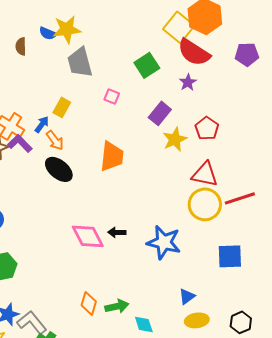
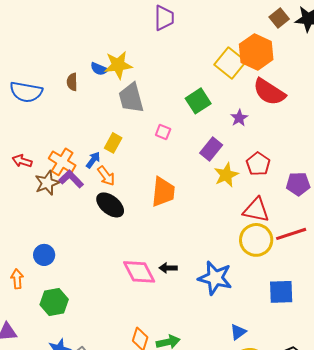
red semicircle: (194, 52) -> (269, 92), moved
purple pentagon: (247, 54) -> (298, 184), moved

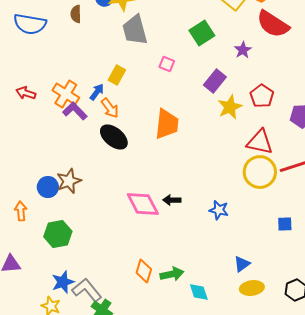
brown star: (47, 183) -> (69, 181), moved
blue star: (215, 278) -> (219, 210), size x0.6
blue square: (281, 292) -> (285, 224), size x0.6

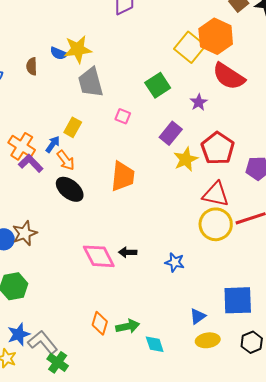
red pentagon: (262, 96) -> (218, 148), size x1.4
blue square: (285, 224) -> (238, 300), moved, size x2.0

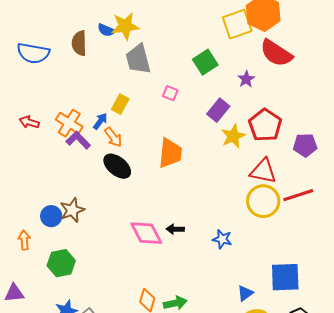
yellow square: (190, 47) -> (237, 24), turned 32
brown semicircle: (32, 66) -> (79, 43), size x1.4

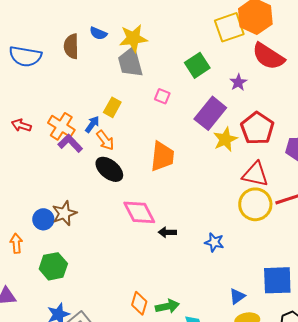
yellow star: (125, 26) -> (133, 38), moved
purple rectangle: (218, 110) -> (210, 113), size x1.4
pink diamond: (146, 233) -> (139, 212), moved

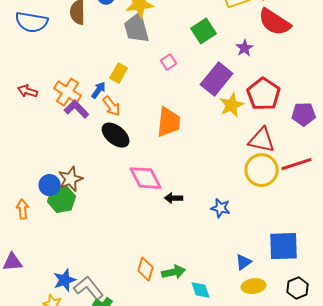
pink square: (162, 96) -> (169, 62), turned 35
green hexagon: (53, 266) -> (62, 199), moved

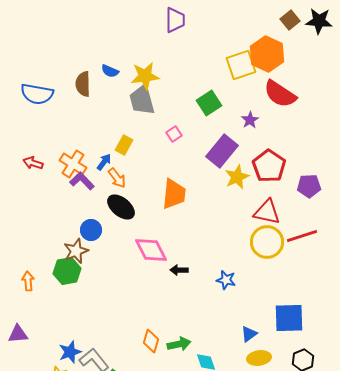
blue circle: (50, 185) -> (91, 230), moved

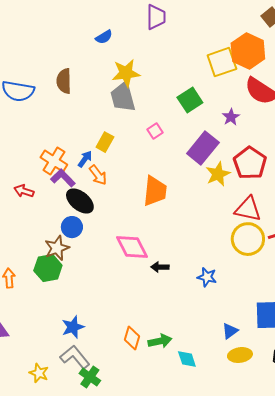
blue semicircle: (110, 71) -> (104, 37), moved, turned -54
red arrow: (33, 163) -> (24, 191), moved
black ellipse: (121, 207) -> (80, 201), moved
blue star: (70, 352) -> (73, 327), moved

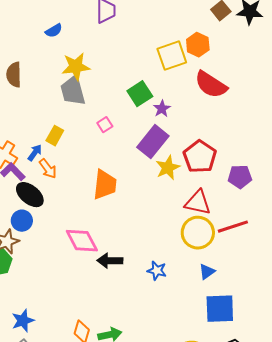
orange hexagon: (248, 51) -> (198, 45), size x0.7
purple star: (231, 117) -> (162, 109), moved
black arrow: (160, 267) -> (110, 261), size x1.4
blue triangle: (230, 331) -> (207, 272), moved

